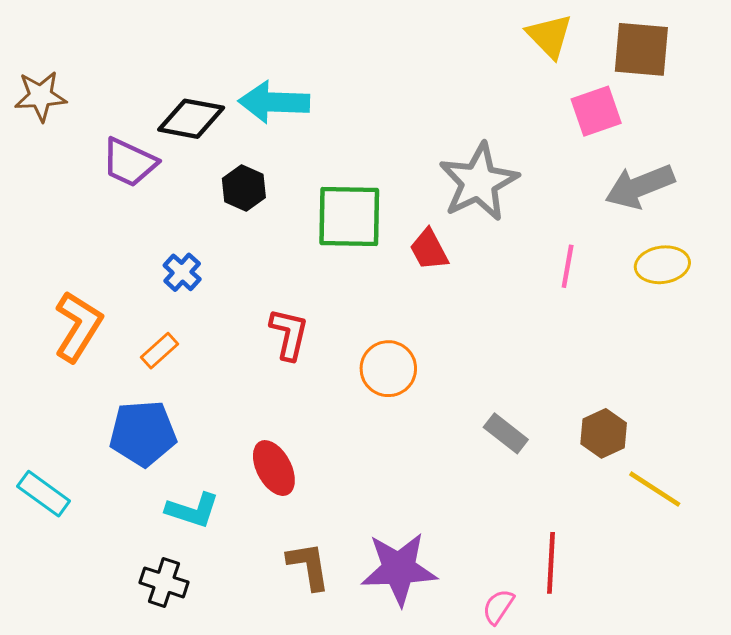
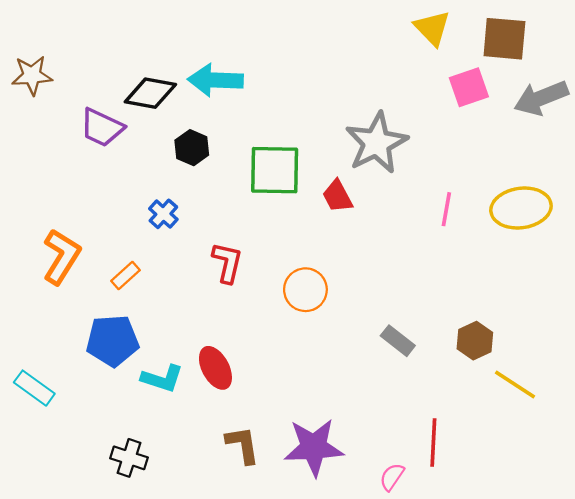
gray arrow: (640, 186) -> (541, 98), moved
yellow ellipse: (662, 265) -> (521, 208), size x1.4
blue cross: (182, 272) -> (163, 214), moved
cyan L-shape: (193, 510) -> (162, 379), moved

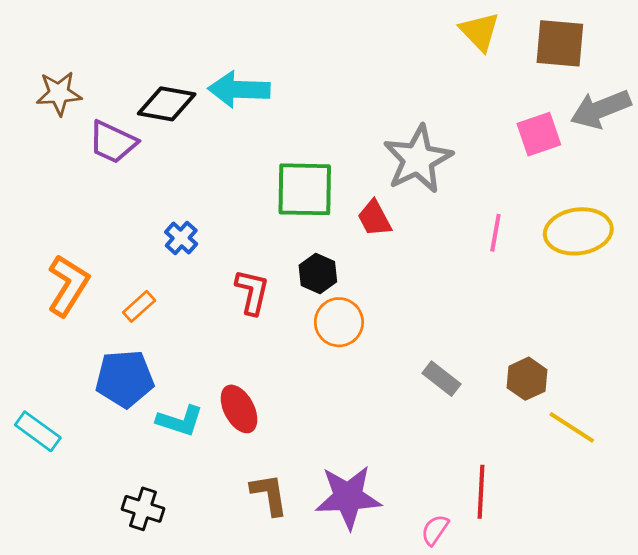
brown star: (32, 75) -> (59, 93), moved
pink square: (469, 87) -> (539, 134), moved
black hexagon: (192, 148) -> (318, 274), moved

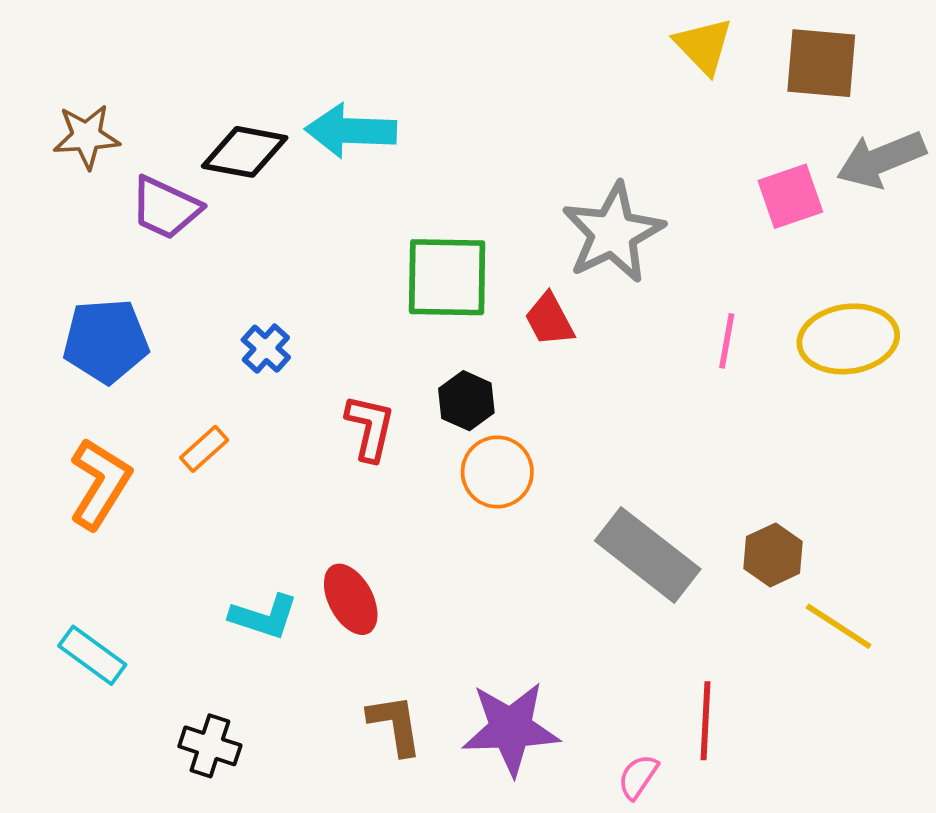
orange L-shape: (68, 285) -> (100, 484), moved
blue pentagon: (125, 379) -> (106, 341), moved
gray rectangle: (442, 379) -> (648, 555), size x1.8
cyan rectangle: (38, 431) -> (92, 655), moved

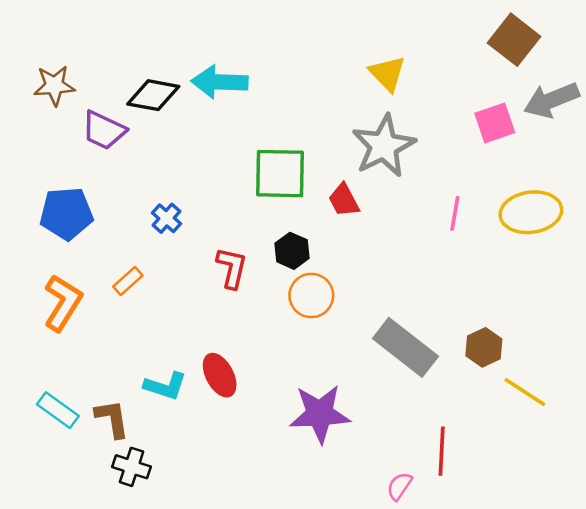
yellow triangle: (704, 46) -> (387, 73), moved
brown square: (821, 63) -> (514, 40), turned 33
brown L-shape: (395, 725) -> (112, 419), moved
purple star: (511, 729) -> (320, 414), moved

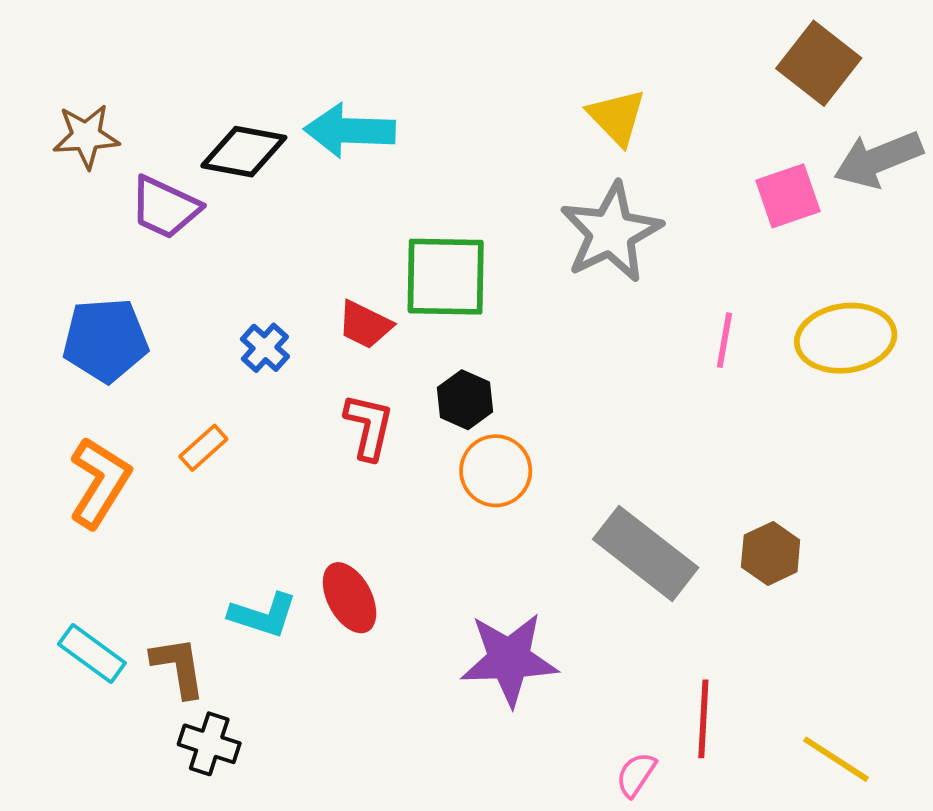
red trapezoid: (344, 200) -> (365, 325), moved, turned -36
yellow line: (525, 392) -> (836, 759), moved

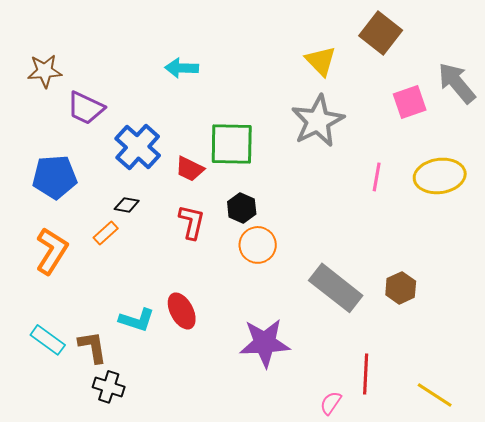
brown square: (819, 63) -> (381, 33), moved
cyan arrow: (350, 130) -> (182, 68), size x0.7
black diamond: (244, 152) -> (127, 205), moved, size x0.6
gray arrow: (878, 159) -> (457, 83), turned 72
blue cross: (265, 348) -> (138, 147), moved, size x1.8

